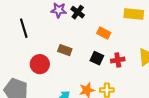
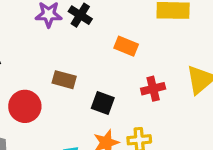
black square: (97, 58) -> (103, 103), moved

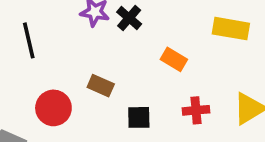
black square: (103, 103) -> (139, 117), turned -30

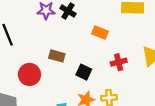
black square: (139, 117) -> (84, 72), turned 35

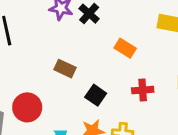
red circle: (29, 74) -> (27, 107), moved

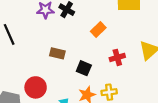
orange rectangle: (125, 48) -> (98, 29), turned -64

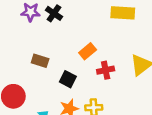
orange rectangle: (98, 29) -> (88, 51), moved

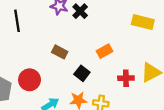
red cross: (106, 70) -> (126, 78), moved

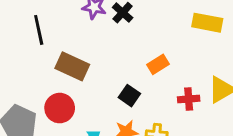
brown rectangle: (60, 52) -> (72, 66), moved, size x1.5

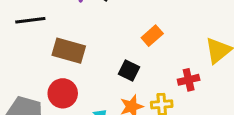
black line: (39, 30) -> (30, 20), turned -76
red cross: (189, 99) -> (189, 80), moved

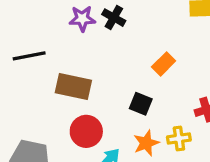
red circle: (63, 93) -> (86, 131), moved

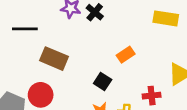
red circle: (86, 131) -> (41, 95), moved

